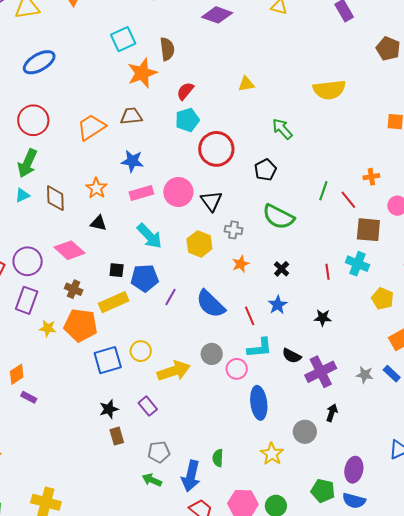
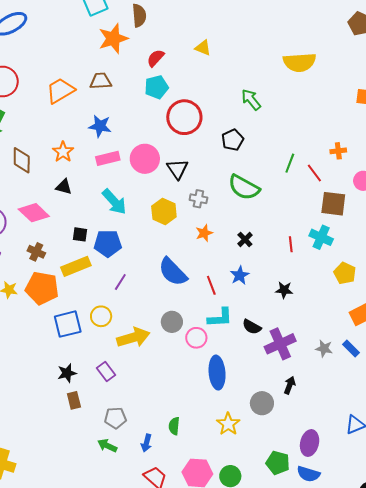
yellow triangle: (246, 84) -> (203, 48), moved, turned 30
purple line: (171, 297) -> (120, 282), moved
blue arrow: (191, 476) -> (146, 443), size x0.6

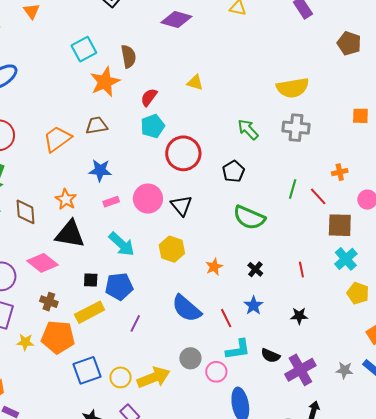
pink rectangle: (108, 158) -> (111, 202), size x0.7
black triangle: (64, 187) -> (70, 234), size x1.8
gray cross: (198, 199) -> (296, 128), moved, size x1.5
cyan cross: (321, 237) -> (346, 259), moved, turned 30
yellow circle: (101, 316) -> (120, 377), moved

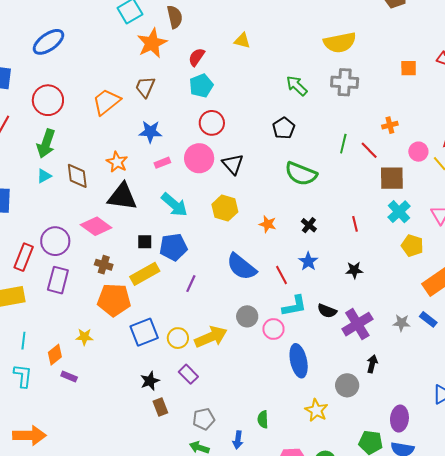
brown trapezoid: (97, 125) -> (145, 87), turned -55
red circle: (183, 153) -> (212, 123), moved, size x0.7
orange star: (214, 267) -> (268, 224), turned -30
yellow star: (25, 342) -> (84, 337), moved

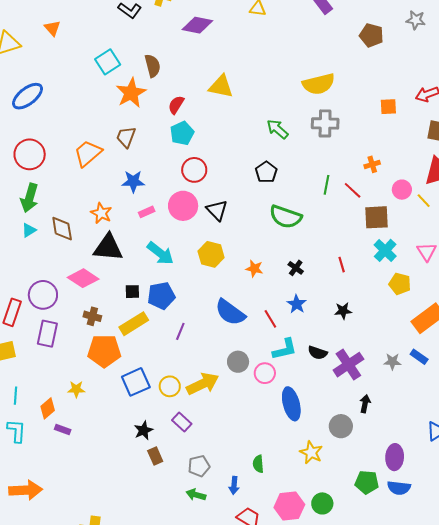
yellow triangle: (242, 41) -> (221, 86), size x1.5

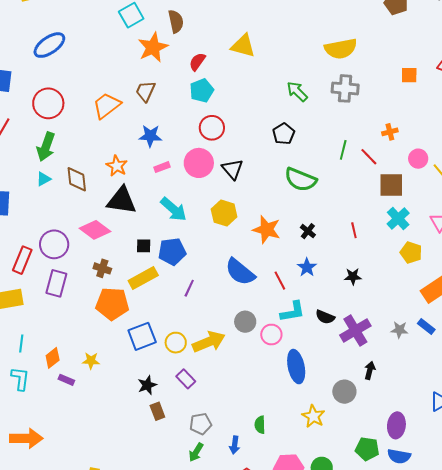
orange star: (254, 269) -> (267, 230), size x1.6
yellow star: (76, 389) -> (91, 361), moved
green arrow: (196, 495) -> (196, 452), turned -78

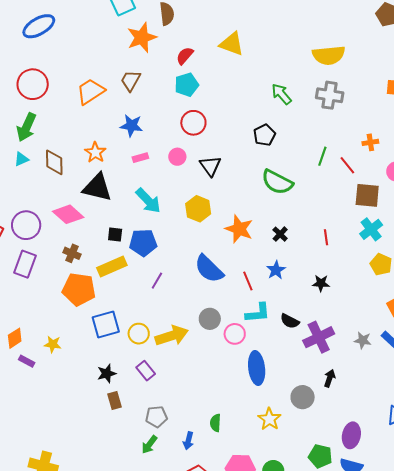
pink circle: (199, 163) -> (177, 157), size x0.6

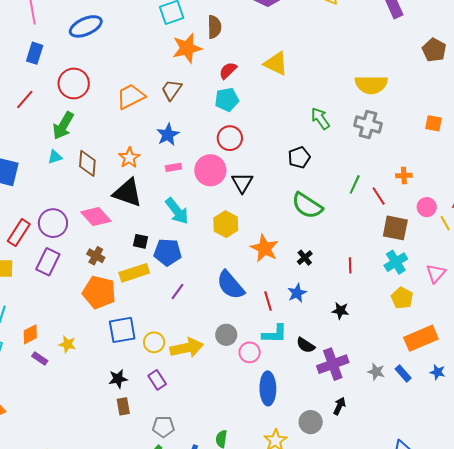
blue star: (131, 126) -> (168, 135), turned 30
pink circle: (177, 157) -> (210, 170), size x1.8

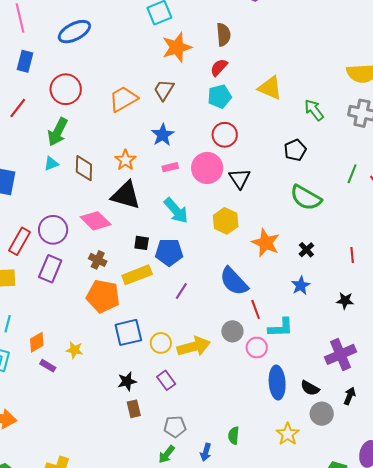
brown semicircle: (214, 27) -> (223, 35), moved
yellow triangle: (276, 64) -> (270, 88), moved
red line: (268, 301) -> (256, 309), moved
black semicircle: (306, 345) -> (310, 388), moved

